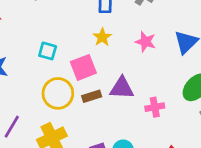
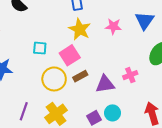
yellow star: (102, 37) -> (80, 29), size x1.5
purple triangle: (122, 88) -> (105, 84), moved

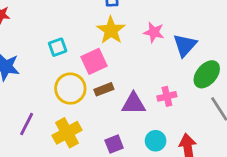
blue triangle: (145, 21) -> (185, 45), moved
cyan square: (40, 48) -> (58, 47), turned -32
cyan circle: (112, 113) -> (156, 141), moved

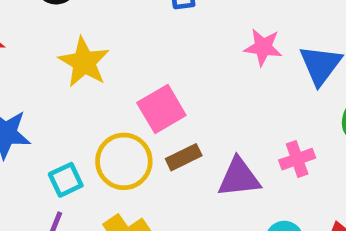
yellow star: (111, 30) -> (84, 62), moved
cyan square: (58, 47) -> (66, 180), moved

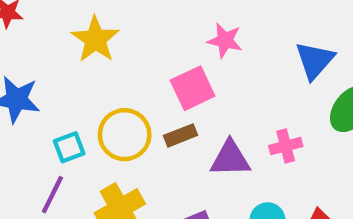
pink star: (263, 47) -> (225, 40), moved
pink square: (161, 109) -> (193, 88), moved

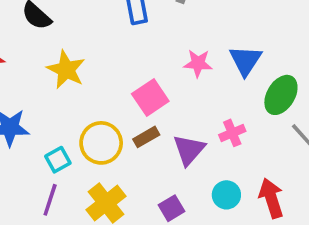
pink star: (225, 40) -> (198, 63), moved
purple triangle: (230, 159) -> (189, 150), turned -39

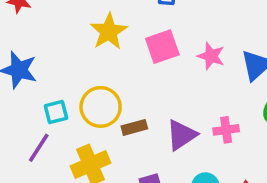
yellow star: (66, 70) -> (109, 32), moved
pink square: (150, 97) -> (162, 47), moved
brown rectangle: (146, 137) -> (134, 127), moved

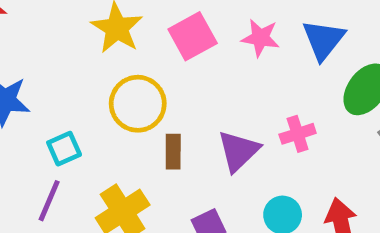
yellow circle: (101, 107) -> (138, 104), moved
brown rectangle: (134, 127) -> (173, 152), turned -65

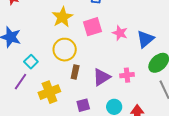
cyan square: (64, 149) -> (31, 62), turned -32

